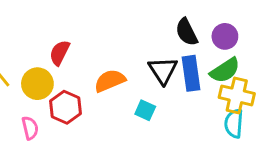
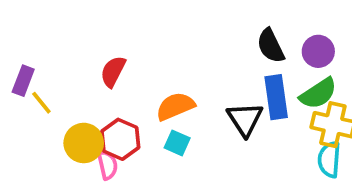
black triangle: (163, 70) -> (245, 119), moved
yellow circle: (37, 84) -> (84, 143), moved
cyan square: (145, 110) -> (177, 143), moved
pink semicircle: (30, 128) -> (107, 165), moved

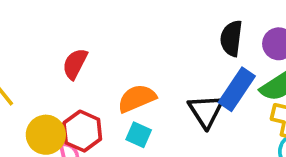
black semicircle: (271, 46) -> (231, 38), turned 33
blue rectangle: (276, 97) -> (237, 89), turned 42

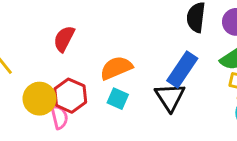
blue rectangle: (237, 89) -> (182, 69), moved
black triangle: (206, 111) -> (170, 97), moved

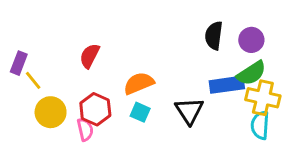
blue rectangle: (182, 69) -> (227, 85), moved, turned 48
yellow circle: (39, 99) -> (51, 112), moved

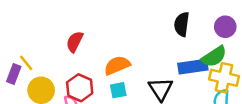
purple circle: (251, 40) -> (225, 27), moved
purple rectangle: (19, 63) -> (14, 74), moved
cyan square: (140, 112) -> (118, 90), turned -35

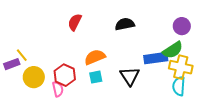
black semicircle: (182, 24) -> (125, 24), moved, turned 72
red semicircle: (75, 42) -> (75, 22), moved
purple rectangle: (14, 74) -> (12, 64), turned 49

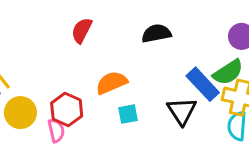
blue rectangle: (156, 58) -> (203, 84), turned 55
black triangle: (130, 76) -> (182, 111), moved
cyan square: (96, 77) -> (128, 114), moved

